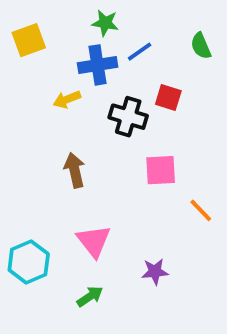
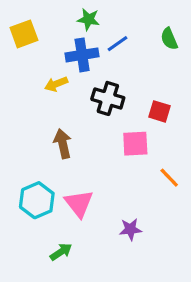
red square: (168, 98) -> (160, 111), moved
cyan hexagon: (29, 262) -> (37, 200), moved
green arrow: (90, 296) -> (61, 252), moved

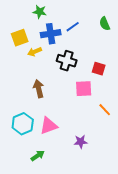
green star: (88, 19) -> (40, 12), moved
yellow square: (24, 34) -> (20, 38), moved
pink triangle: (79, 203) -> (49, 126), turned 48

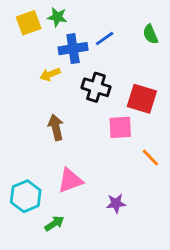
yellow square: (20, 38) -> (29, 23), moved
red square: (99, 69) -> (142, 99), size x1.5
cyan hexagon: (23, 124) -> (26, 196), moved

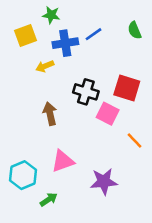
yellow square: (29, 23) -> (26, 35), moved
black cross: (96, 87) -> (86, 92), moved
pink square: (120, 127) -> (108, 114), turned 30
purple star: (116, 203) -> (104, 182), size x1.5

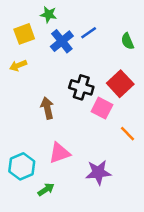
green semicircle: (135, 30) -> (127, 41), moved
blue cross: (65, 43) -> (62, 41), turned -30
yellow arrow: (45, 66) -> (18, 65), moved
red square: (127, 88) -> (120, 84), turned 30

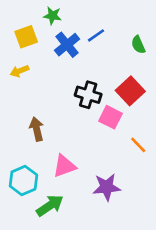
brown arrow: (47, 108) -> (37, 129), moved
green arrow: (46, 189) -> (50, 206), size x1.5

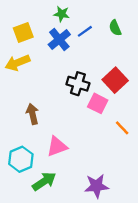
green star: (52, 16) -> (62, 14), moved
green semicircle: (138, 45) -> (115, 28), moved
yellow arrow: (20, 71) -> (17, 63), size x1.5
purple star: (107, 187) -> (96, 186), moved

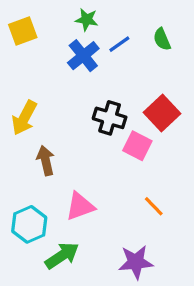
yellow square: (23, 33) -> (23, 31), moved
yellow arrow: (17, 63) -> (24, 118), moved, turned -40
orange line: (122, 128) -> (154, 206), moved

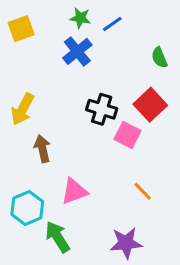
green semicircle: (162, 39) -> (159, 58), moved
blue line: (119, 44) -> (112, 24), moved
green arrow: (62, 256) -> (58, 237), turned -88

